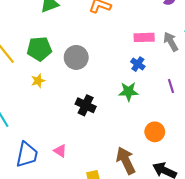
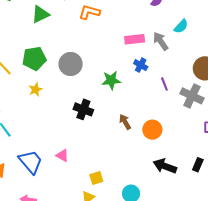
blue cross: (138, 64) -> (141, 65), moved
green star: (128, 92) -> (111, 80), moved
blue trapezoid: (27, 155) -> (31, 162), turned -48
brown arrow: (126, 161) -> (125, 122), moved, size x0.6

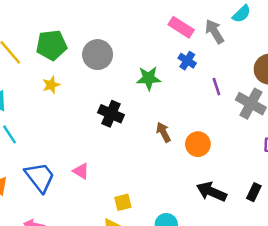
pink rectangle: (135, 39) -> (181, 27), turned 36

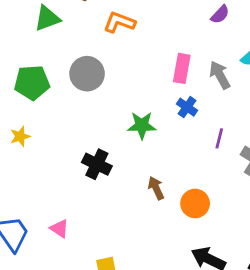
pink rectangle: (181, 27) -> (182, 68), turned 65
gray circle: (98, 55) -> (87, 74), moved
yellow star: (51, 85) -> (20, 136), moved
purple line: (216, 87) -> (219, 138), turned 30

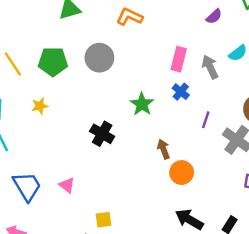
green star: (142, 125) -> (142, 104), turned 30
brown arrow: (156, 188) -> (163, 149), moved

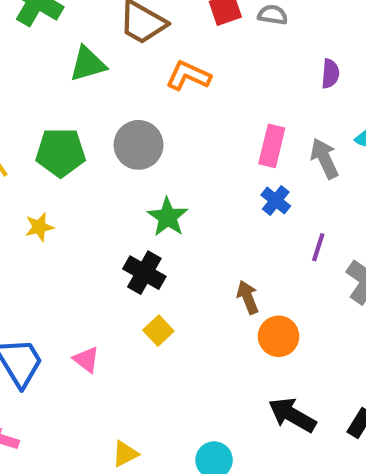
purple semicircle: (214, 16) -> (330, 74), turned -42
green star: (142, 104) -> (168, 217), moved
yellow square: (104, 220) -> (158, 331), moved, turned -35

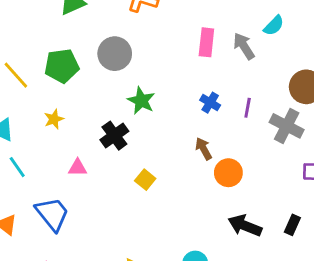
blue cross: (276, 201) -> (210, 103), moved
black cross: (144, 273) -> (114, 136), moved, turned 32
pink triangle: (86, 360) -> (77, 168), moved, turned -30

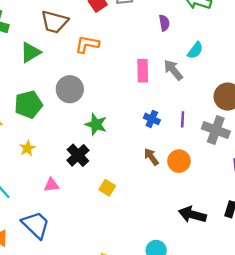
orange circle: (228, 173) -> (179, 161), moved

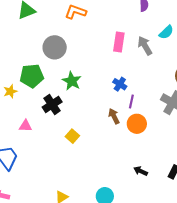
green pentagon: (28, 104) -> (32, 76), moved
purple line: (183, 119) -> (131, 102), moved
black arrow: (192, 215) -> (141, 171), size x0.6

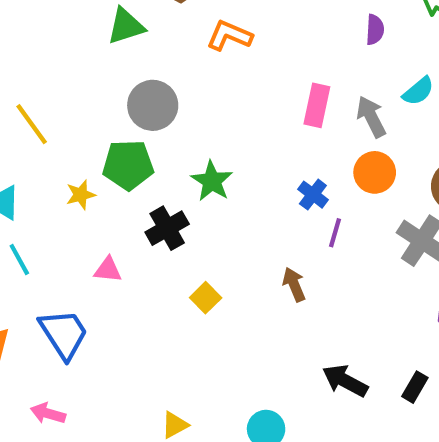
gray circle: (55, 47) -> (153, 105), moved
brown arrow: (114, 116) -> (294, 284), moved
orange circle: (137, 124) -> (375, 172), moved
black arrow: (141, 171) -> (345, 381), size x1.5

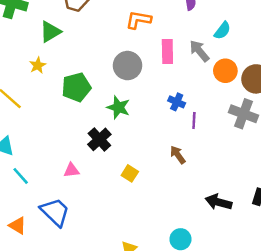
orange L-shape: (229, 36) -> (139, 20), moved
gray circle: (153, 105) -> (127, 66), moved
green pentagon: (128, 165) -> (76, 87), moved
orange circle: (375, 172) -> (225, 71), moved
yellow star: (81, 195) -> (38, 65), moved

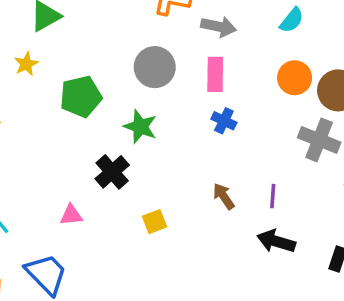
gray arrow: (199, 51) -> (219, 27), moved, turned 140
pink rectangle: (167, 52) -> (215, 74), moved
purple line: (194, 121) -> (273, 196), moved
yellow square: (130, 173) -> (155, 222), turned 35
black arrow: (219, 202) -> (276, 241), moved

